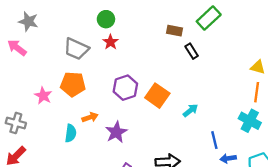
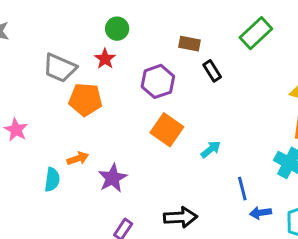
green rectangle: (209, 18) -> (256, 33), moved
green circle: (106, 19) -> (117, 29), moved
orange pentagon: (73, 84) -> (85, 100), moved
purple hexagon: (125, 88) -> (158, 81), moved

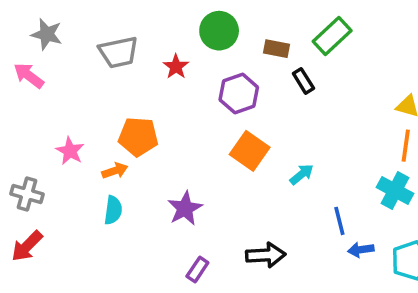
green circle: (117, 29) -> (219, 31), moved, size x1.4
green rectangle: (256, 33) -> (332, 36), moved
gray trapezoid: (60, 68) -> (118, 52), moved, turned -36
orange pentagon: (85, 100) -> (138, 137), moved
orange arrow: (78, 158) -> (115, 171), moved

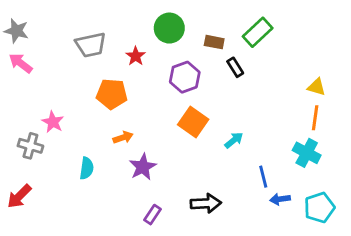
gray star: (47, 34) -> (16, 31), moved
orange pentagon: (138, 137) -> (112, 94), moved
orange arrow: (115, 171) -> (123, 137), moved
gray cross: (27, 194) -> (30, 146), moved

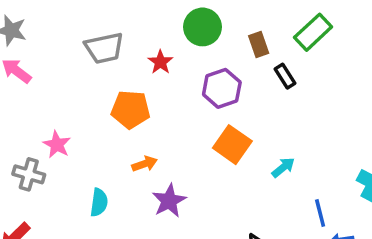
brown rectangle: (214, 42) -> (259, 45), turned 60

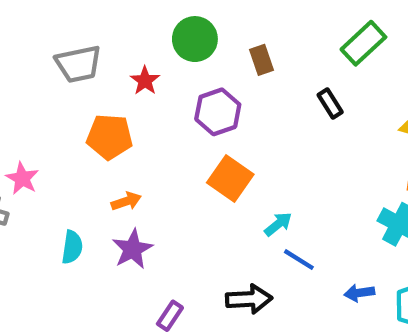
green rectangle: (313, 32) -> (363, 43), moved
black rectangle: (285, 76) -> (330, 104), moved
cyan arrow: (283, 167) -> (278, 224), moved
purple star: (169, 201) -> (132, 249), moved
blue line: (320, 213) -> (299, 260), moved, turned -44

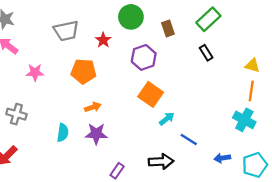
green rectangle: (363, 43) -> (208, 19), moved
pink star: (22, 178) -> (35, 72), moved, turned -30
cyan arrow: (278, 224) -> (167, 119), moved
purple star: (132, 249) -> (96, 134), turned 30

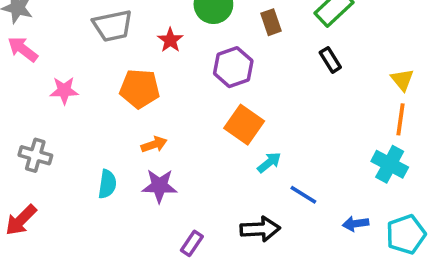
yellow triangle: (252, 65) -> (402, 80), turned 35

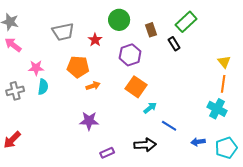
black rectangle: (330, 60) -> (174, 44), moved
orange arrow: (154, 144) -> (93, 86), moved
gray cross: (35, 155) -> (15, 91), moved, turned -30
cyan semicircle: (107, 184) -> (43, 87), moved
purple rectangle: (192, 243) -> (107, 153), turned 32

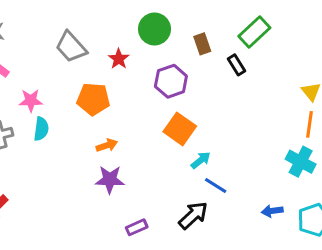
gray trapezoid: (63, 32) -> (71, 47), turned 60
orange arrow: (93, 86) -> (107, 145), moved
blue line: (169, 126) -> (216, 186), moved
black arrow: (145, 145) -> (193, 215), turned -40

